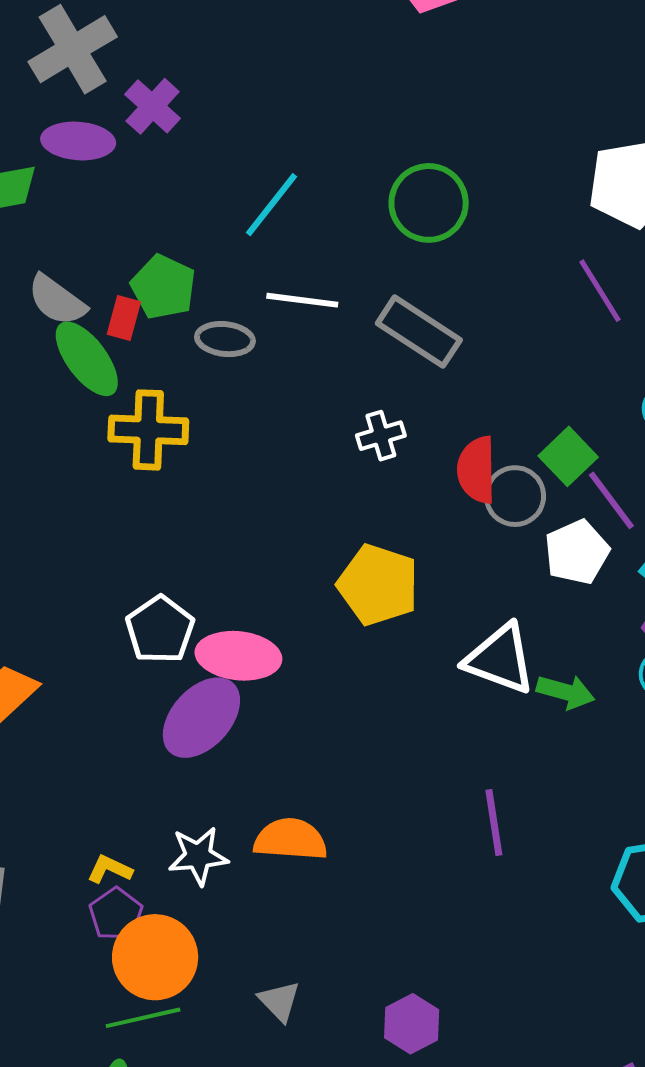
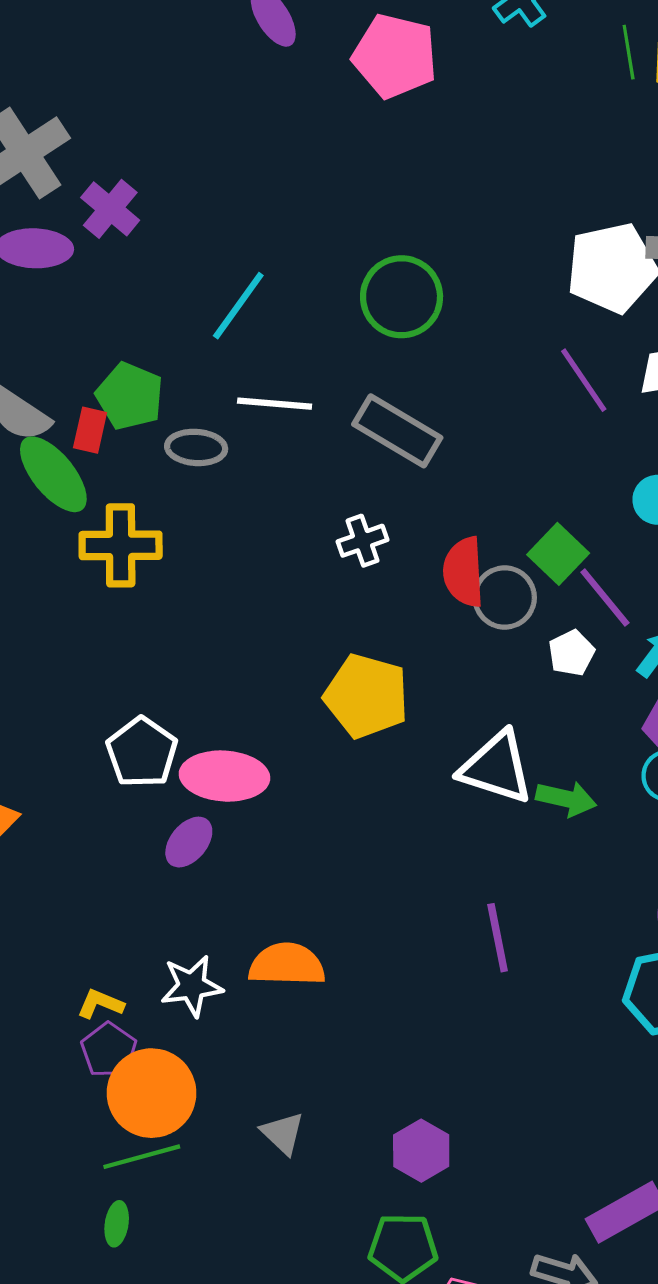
white pentagon: (577, 552) -> (571, 653), size x0.7
purple ellipse: (201, 718) -> (189, 842), size x0.6

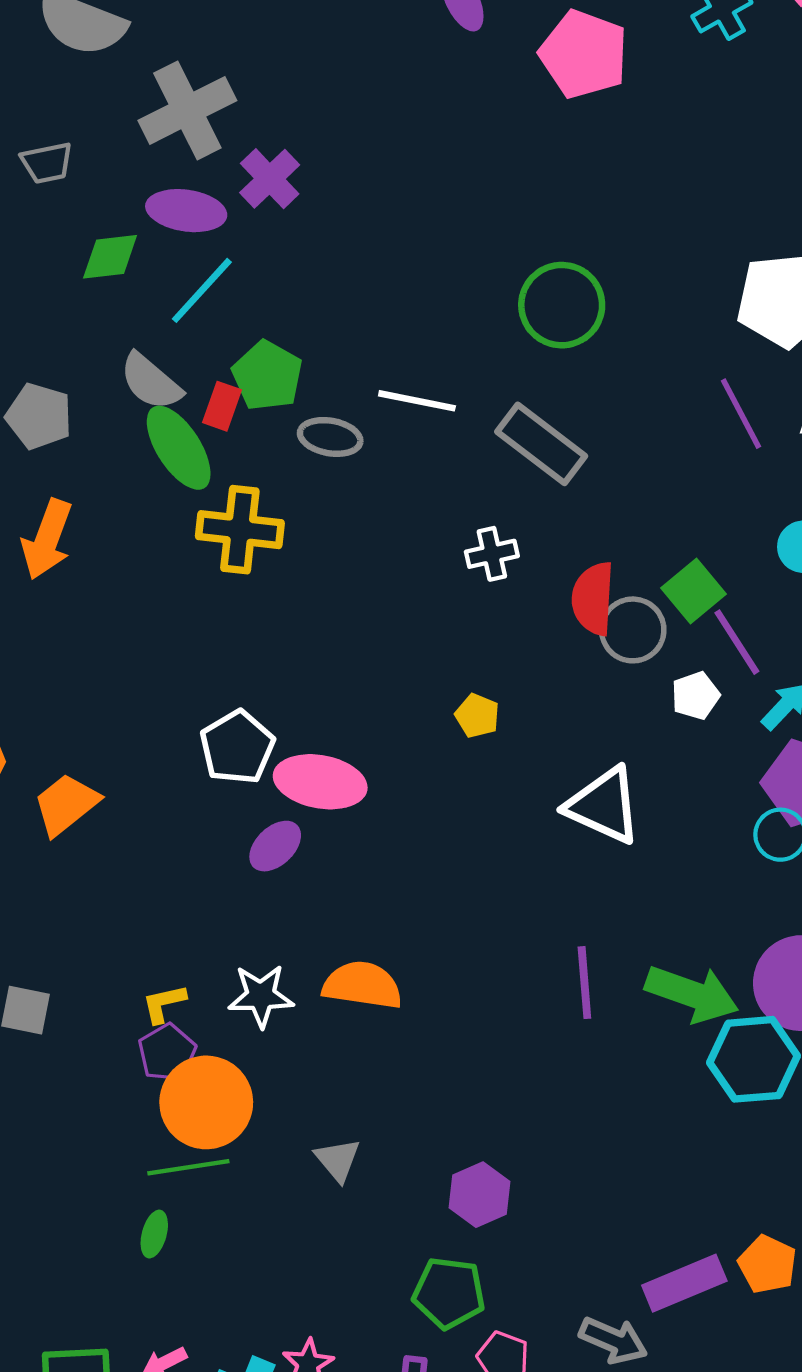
cyan line: (238, 306) -> (202, 290), moved
yellow pentagon: (366, 696) -> (477, 716), size x0.5
green arrow: (566, 799) -> (692, 994), moved, size x1.5
yellow L-shape: (100, 1004) -> (164, 1004), turned -42

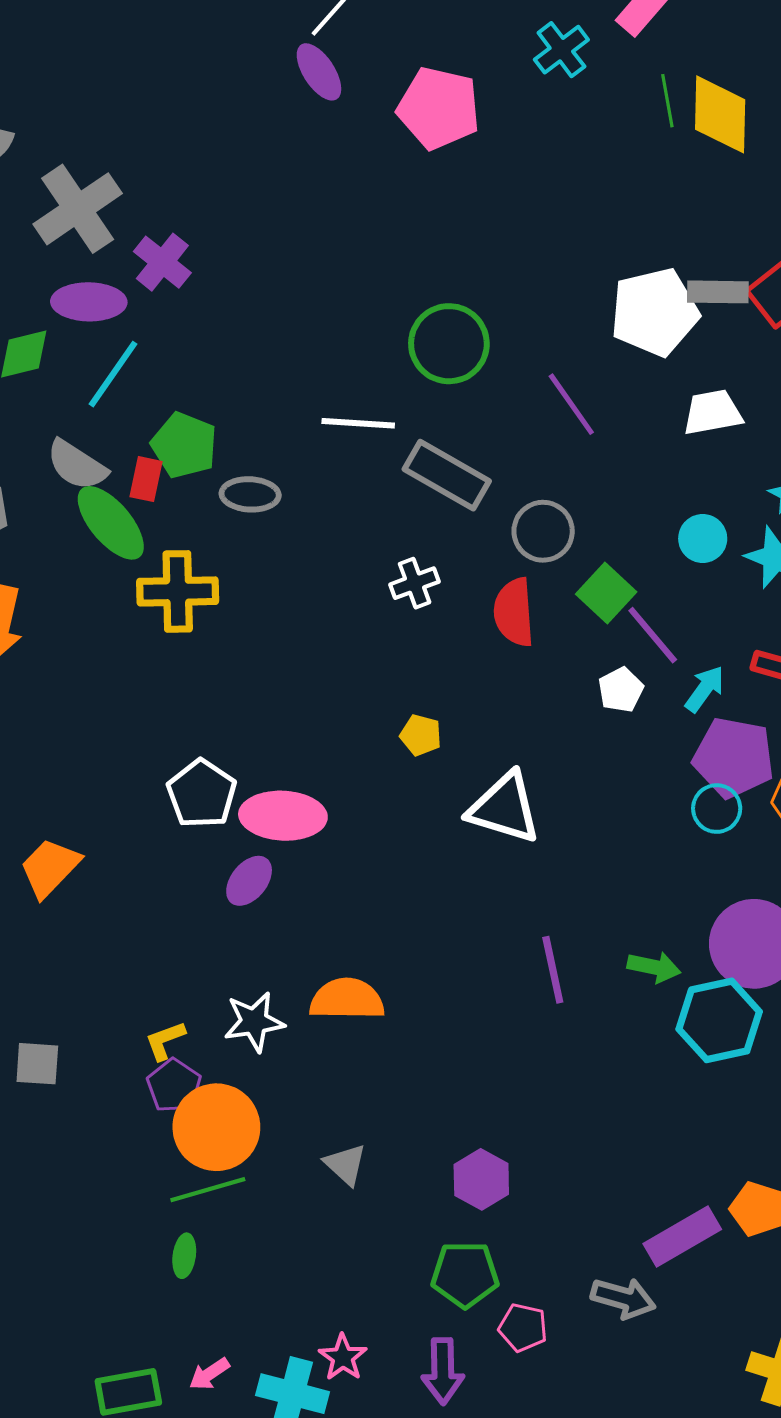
white line: (417, 401) -> (358, 423), moved
purple line: (741, 414) -> (571, 404), moved
gray circle: (633, 630) -> (543, 531), moved
white triangle: (604, 806) -> (504, 808), moved
green arrow: (692, 994) -> (654, 967), size x0.6

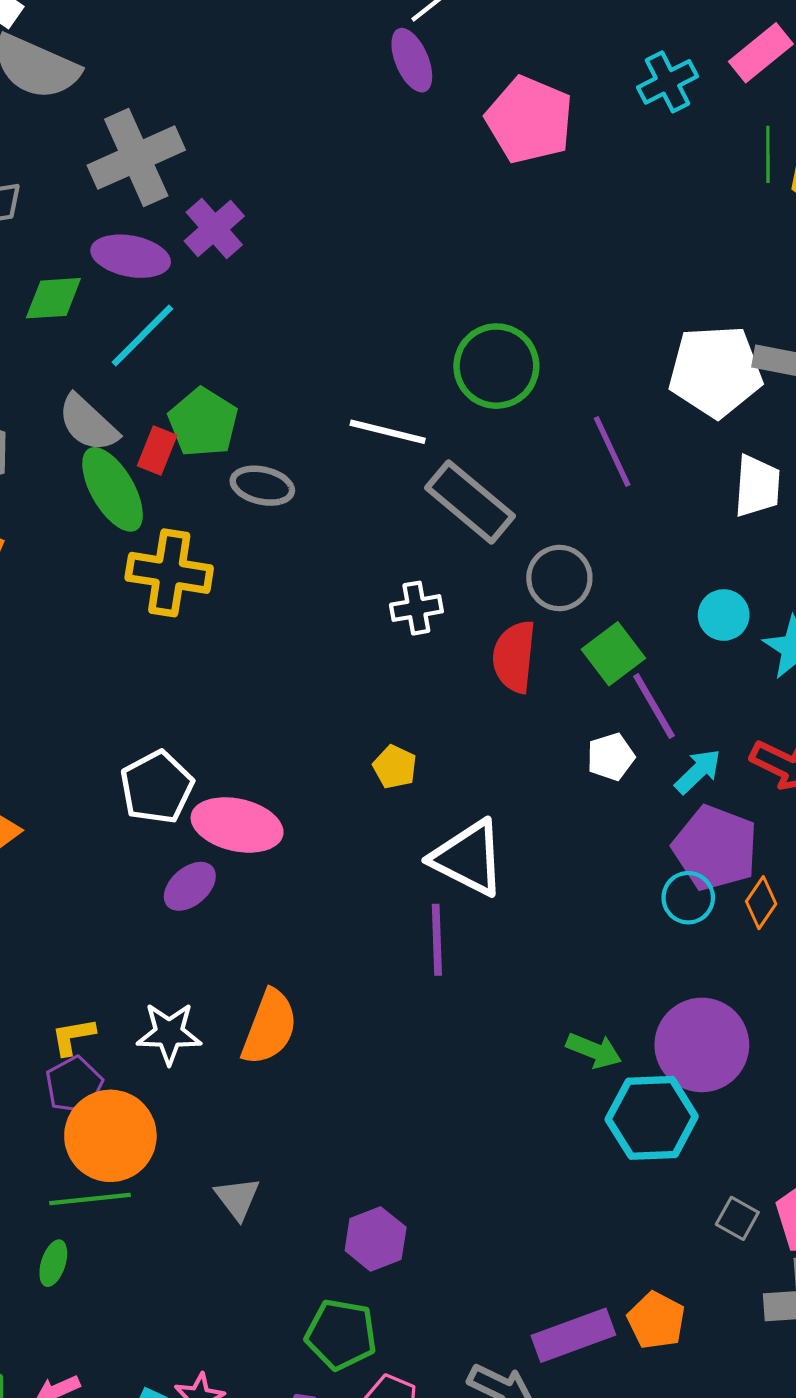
white trapezoid: (713, 412) -> (757, 486), turned 94
purple line: (553, 970) -> (437, 940), moved
orange semicircle: (347, 999) -> (270, 1027), turned 100

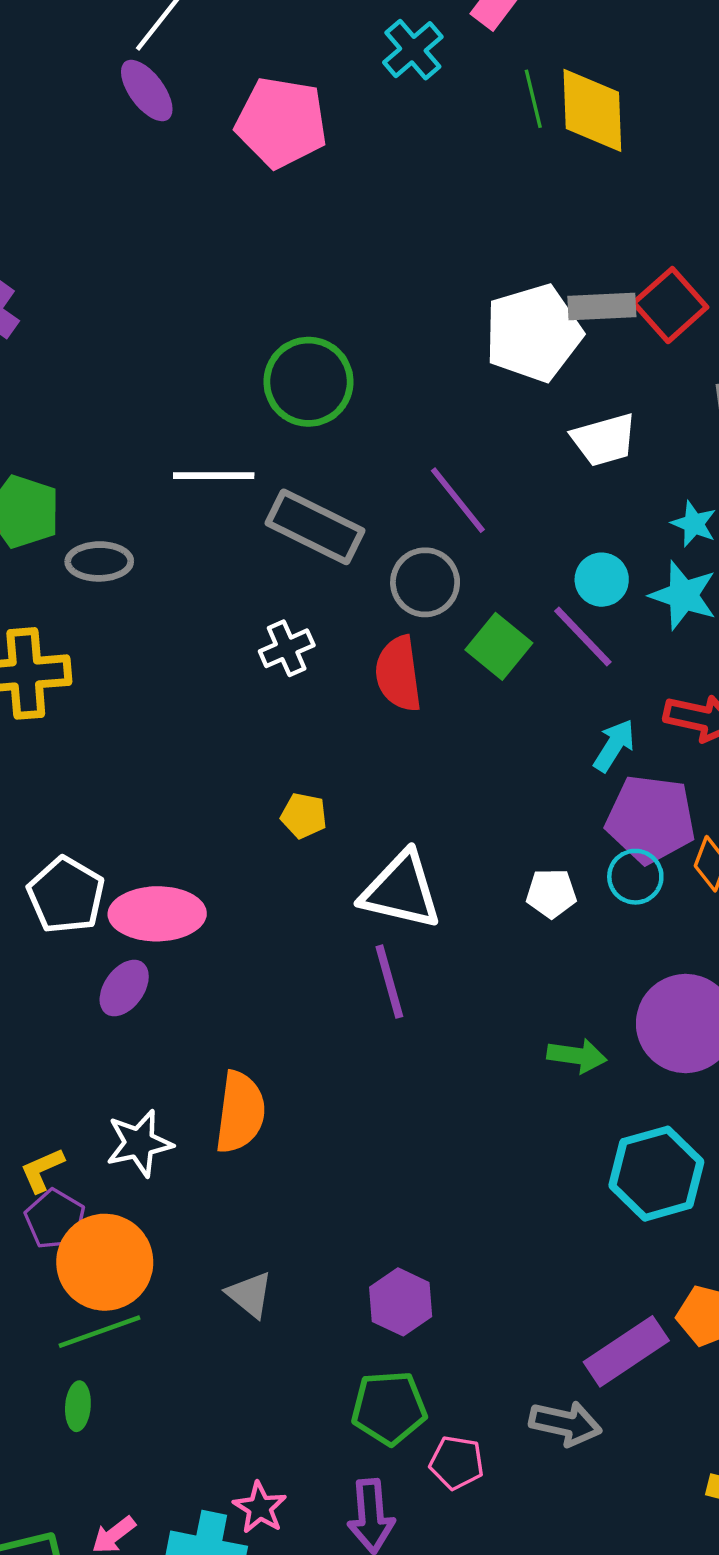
purple line: (612, 451) -> (458, 500), moved
white trapezoid: (757, 486) -> (604, 440), turned 84
purple line: (654, 706) -> (583, 637), moved
white pentagon: (611, 757) -> (551, 893), moved, turned 30
cyan hexagon: (652, 1118) -> (656, 1174), moved

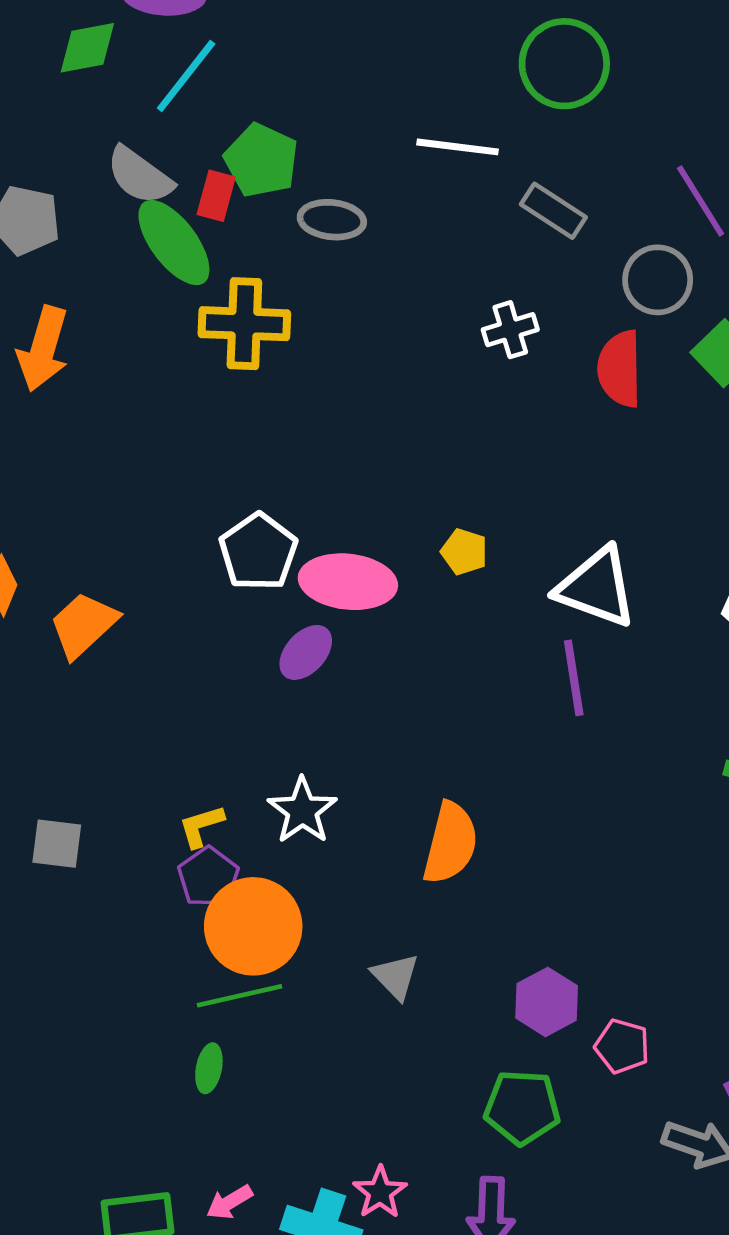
gray rectangle: (315, 527) -> (553, 211), size x0.7
yellow pentagon: (304, 816) -> (464, 552), moved
orange semicircle: (240, 1112) -> (450, 843), moved
white star: (139, 1143) -> (302, 811), turned -30
pink pentagon: (457, 1463) -> (622, 1046), moved

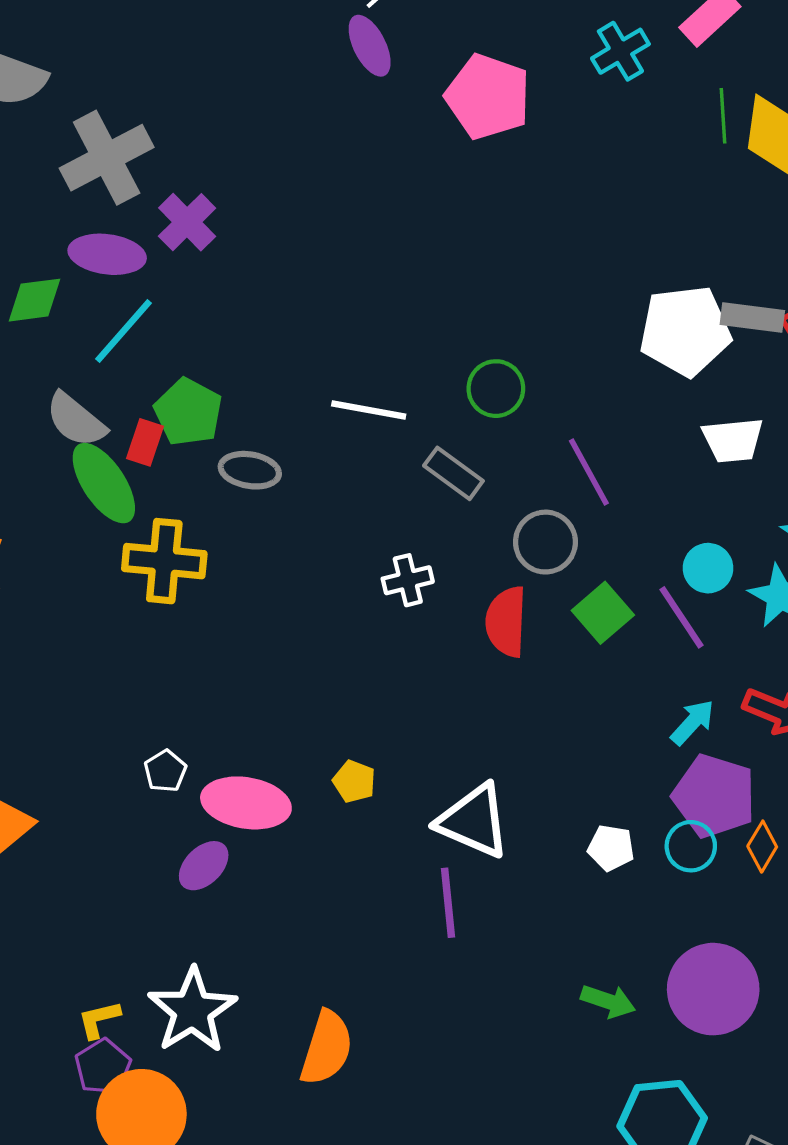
green circle: (564, 64) -> (496, 389), moved, size x0.7
white pentagon: (258, 552) -> (165, 771), size x0.6
white star: (302, 811) -> (192, 1010), size x1.4

